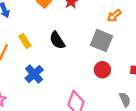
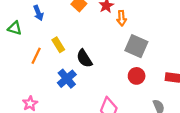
orange arrow: (114, 16) -> (122, 18), moved, turned -56
black semicircle: (57, 40) -> (84, 58), moved

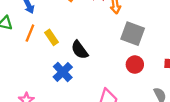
orange line: (36, 56) -> (30, 33), moved

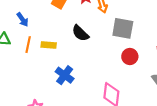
yellow rectangle: (51, 37) -> (49, 45), turned -40
black semicircle: (80, 50) -> (80, 33), moved

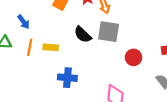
gray square: (123, 28) -> (109, 32), moved
blue cross: (65, 75) -> (67, 78), turned -30

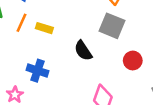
black semicircle: (83, 35) -> (83, 51), moved
blue cross: (67, 78) -> (37, 71), moved

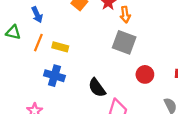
black semicircle: (83, 51) -> (97, 88), moved
blue cross: (37, 71) -> (54, 76), moved

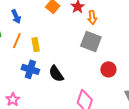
yellow rectangle: (60, 47) -> (36, 45), turned 64
black semicircle: (97, 88) -> (56, 74), moved

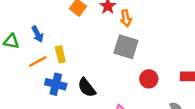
blue arrow: (16, 17) -> (37, 34), moved
orange line: (17, 41) -> (38, 62), moved, turned 42

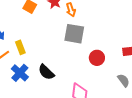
blue cross: (56, 84) -> (20, 73), turned 36

